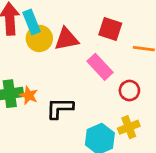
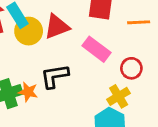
black L-shape: (60, 108) -> (55, 76), moved
yellow cross: (129, 127) -> (119, 96), moved

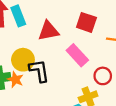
yellow circle: (29, 31) -> (23, 60), moved
black L-shape: (55, 76) -> (39, 71), turned 80

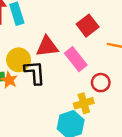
red square: (86, 22) -> (88, 26), turned 30
red triangle: (49, 31) -> (47, 46), moved

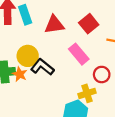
red triangle: (47, 46) -> (54, 25), moved
black L-shape: (35, 73) -> (42, 67), turned -45

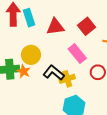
black L-shape: (42, 67) -> (54, 73), moved
yellow cross: (87, 93) -> (67, 79), moved

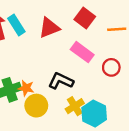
yellow circle: (31, 55) -> (36, 106), moved
yellow cross: (67, 79) -> (75, 106), moved

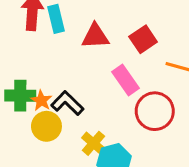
red circle: (111, 67) -> (155, 111), size x1.6
black L-shape: (61, 81) -> (67, 103), moved
yellow cross: (75, 106) -> (94, 143), turned -36

